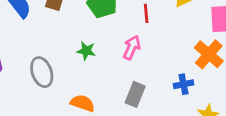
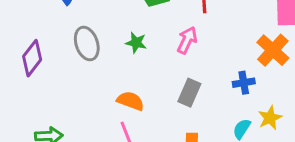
gray ellipse: (42, 72) -> (87, 44), moved

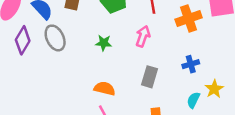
gray ellipse: (87, 44) -> (55, 38), moved
orange cross: (273, 50) -> (189, 19), moved, turned 35
purple diamond: (32, 58) -> (23, 40), moved

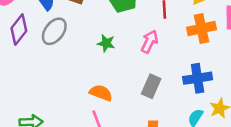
gray ellipse: (55, 38) -> (54, 31), turned 55
blue cross: (191, 64) -> (198, 78), size x1.5

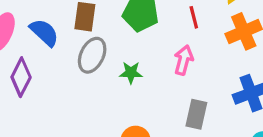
gray ellipse: (54, 31) -> (92, 55), moved

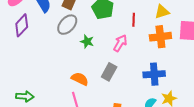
gray rectangle: (196, 114) -> (109, 72), moved

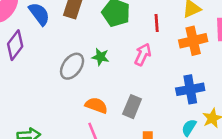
gray ellipse: (67, 25) -> (72, 66), moved
gray rectangle: (109, 72) -> (132, 107), moved

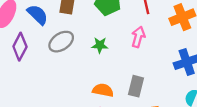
gray ellipse: (72, 66) -> (61, 42), moved, turned 30

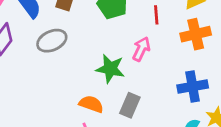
green star: (100, 45) -> (110, 69), moved, size x1.5

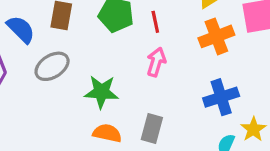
red line: (156, 15) -> (155, 22), moved
green star: (110, 69) -> (101, 92), moved

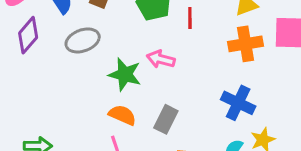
pink arrow: (156, 62) -> (161, 59), moved, turned -104
blue cross: (221, 97) -> (238, 103), turned 32

